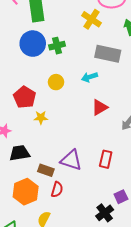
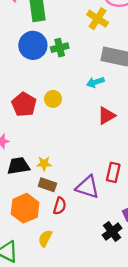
yellow circle: (56, 82) -> (53, 99), moved
yellow star: (41, 118) -> (44, 164), moved
purple triangle: (71, 160) -> (88, 187), moved

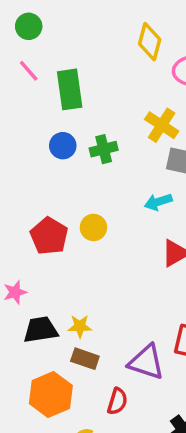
yellow cross: (98, 19) -> (162, 125), moved
blue circle: (33, 45) -> (63, 146), size x0.6
red semicircle: (60, 206) -> (117, 401), moved

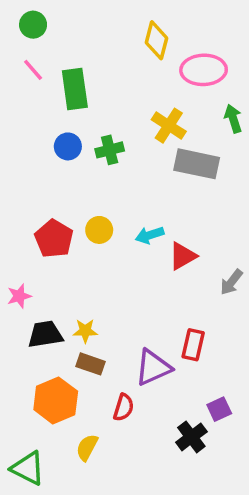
cyan arrow: (158, 202) -> (150, 235), moved
purple triangle: (146, 362) -> (153, 367), turned -42

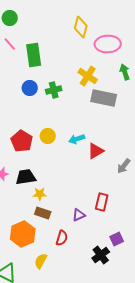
black trapezoid: (45, 334) -> (26, 177), moved
purple triangle: (153, 367) -> (79, 215), size x0.6

